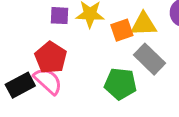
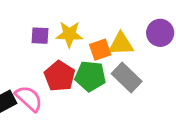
red pentagon: (51, 58) -> (60, 76), moved
green pentagon: (120, 84) -> (90, 76), moved

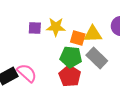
orange square: (100, 50) -> (78, 38), turned 35
red pentagon: (60, 76) -> (70, 76), moved

